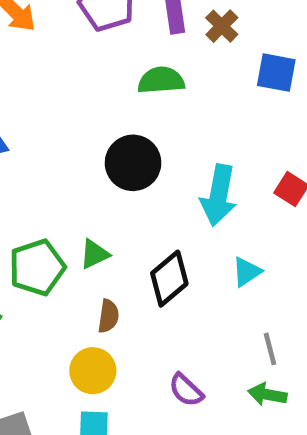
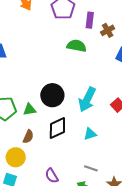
black circle: (133, 163) -> (52, 95), moved
gray line: (270, 349) -> (91, 168), turned -72

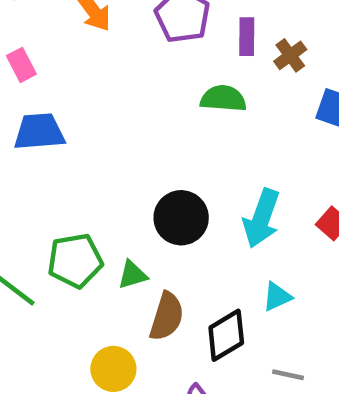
green triangle: (30, 110) -> (132, 275), moved
black diamond: (57, 128) -> (226, 335), moved
brown semicircle: (28, 137) -> (167, 316), moved, size x1.5

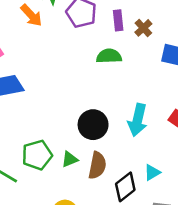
cyan triangle: (277, 297) -> (152, 172), moved
brown semicircle: (167, 316) -> (97, 165), moved

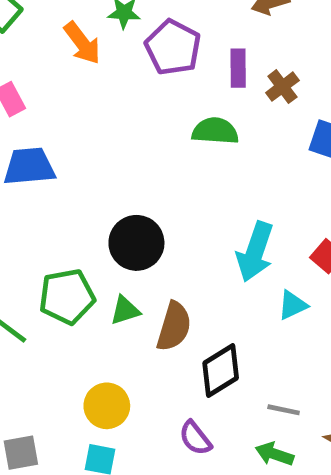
black circle: (93, 125) -> (136, 243), moved
cyan triangle: (152, 172) -> (292, 305), moved

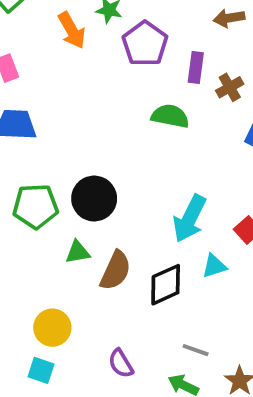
green pentagon: (67, 297) -> (35, 206), moved
black diamond: (221, 371) -> (166, 285), moved

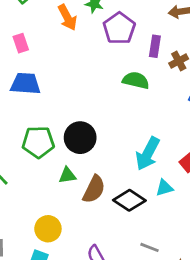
black diamond: (166, 285) -> (129, 200), turned 56

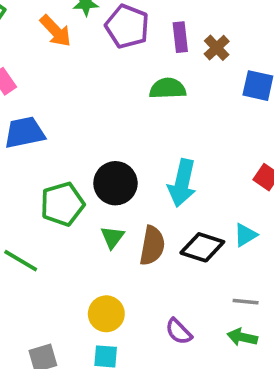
cyan arrow: (148, 154) -> (182, 183), moved
green triangle: (67, 175) -> (112, 237), turned -30
cyan triangle: (164, 188) -> (245, 235), moved

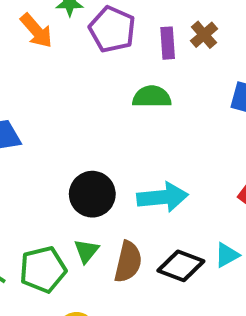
brown cross: (217, 48) -> (204, 35), moved
cyan arrow: (182, 183) -> (163, 197), turned -111
green pentagon: (62, 204) -> (43, 269), moved

